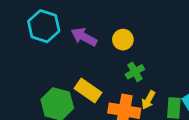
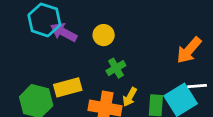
cyan hexagon: (44, 26) -> (44, 20), moved
yellow rectangle: (88, 91) -> (68, 87), turned -50

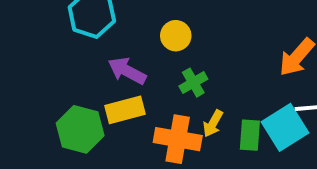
purple arrow: (64, 32) -> (127, 71), moved

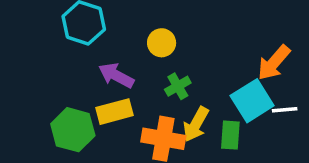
yellow arrow: (213, 124) -> (196, 124), size x1.4
cyan square: (285, 127) -> (252, 101), moved

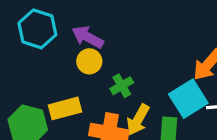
yellow circle: (162, 43) -> (89, 61), moved
purple arrow: (116, 75) -> (88, 37), moved

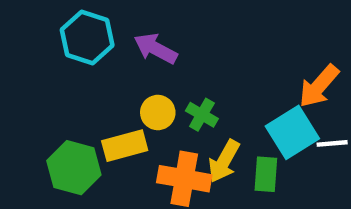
yellow circle: (89, 61) -> (158, 113), moved
green cross: (122, 86) -> (202, 115), turned -30

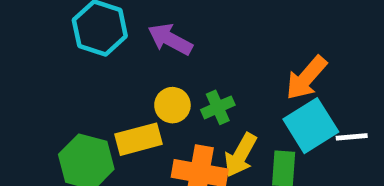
orange arrow: (319, 86) -> (306, 78), moved
green cross: (202, 115) -> (218, 107), turned 36

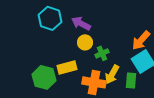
yellow circle: (172, 105) -> (85, 42), moved

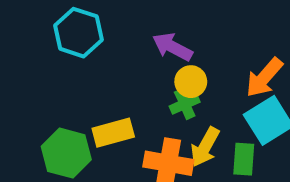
purple arrow: (81, 23) -> (172, 47), moved
yellow circle: (85, 42) -> (191, 82), moved

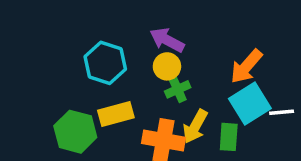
cyan hexagon: (78, 33) -> (105, 63), moved
yellow circle: (191, 82) -> (167, 66), moved

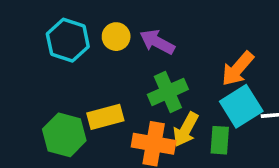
cyan hexagon: (105, 63) -> (68, 40), moved
yellow circle: (167, 66) -> (116, 37), moved
green cross: (178, 89) -> (168, 92), size x1.5

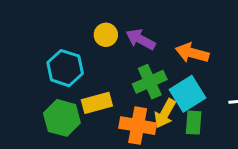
cyan hexagon: (68, 40) -> (65, 68), moved
orange arrow: (238, 69) -> (192, 53), moved, turned 64
cyan square: (241, 106) -> (188, 94), moved

